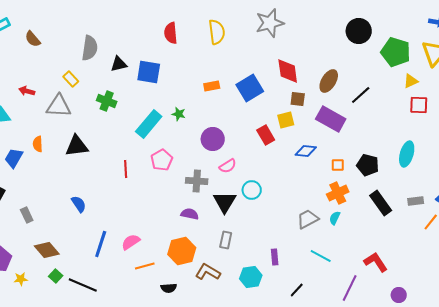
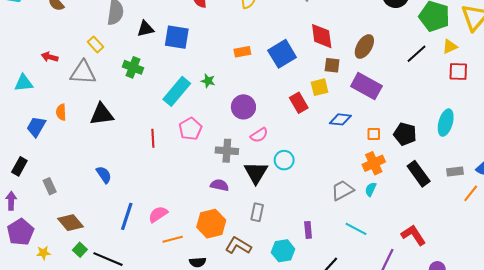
black line: (361, 95) -> (416, 54), moved

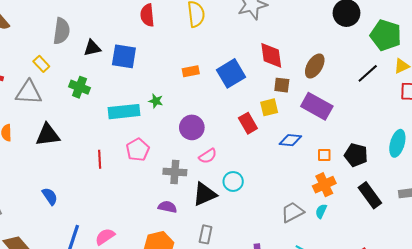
cyan rectangle: (177, 91) -> (124, 112), turned 44
black triangle: (256, 173) -> (205, 194), turned 35

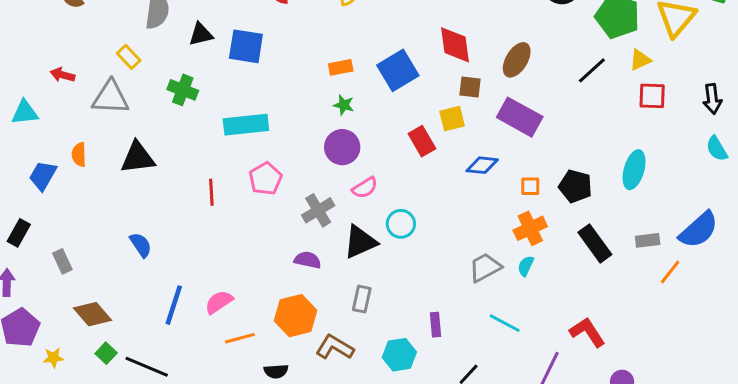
green star: (156, 101) -> (344, 105), moved
gray cross: (175, 172) -> (318, 210), turned -35

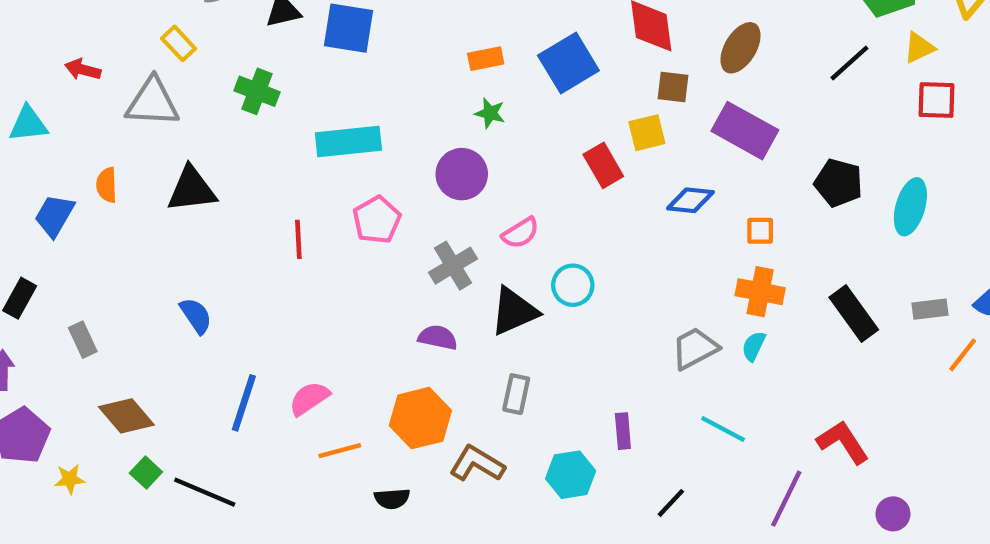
purple circle: (342, 147) -> (462, 174), moved
black pentagon: (575, 186) -> (839, 183), moved
orange cross: (530, 228) -> (760, 292), turned 36

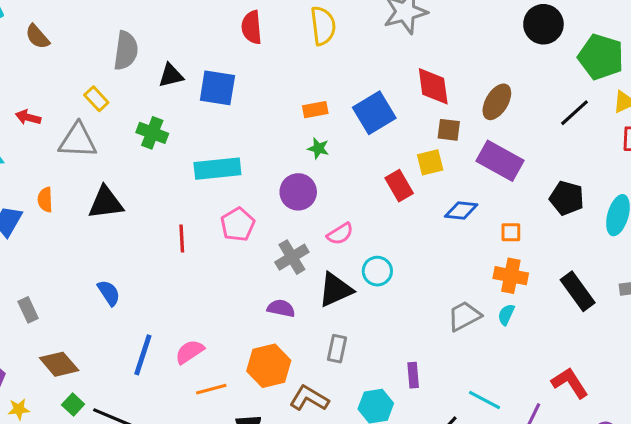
cyan line: (723, 429) -> (484, 400), moved

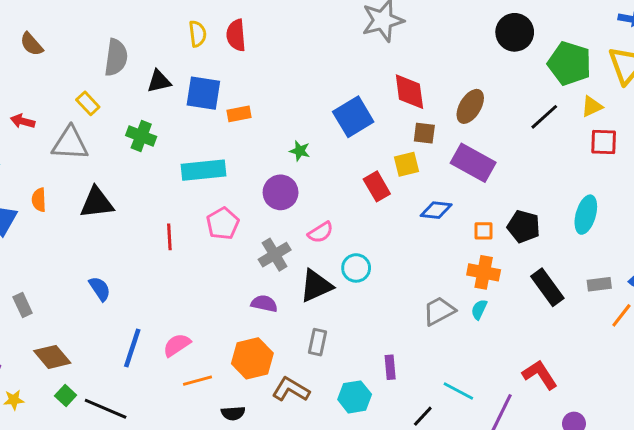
yellow semicircle: (323, 26) -> (198, 34), moved, size x0.7
orange rectangle: (315, 110) -> (239, 114), moved
black pentagon: (567, 198) -> (524, 226), moved

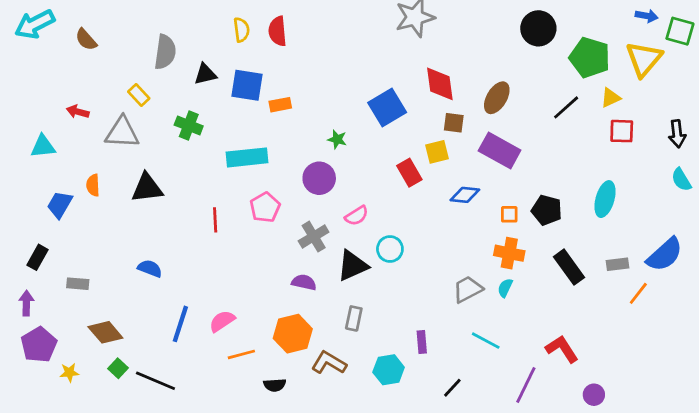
blue semicircle: (100, 289) -> (150, 268), turned -35
gray rectangle: (23, 305) -> (78, 284), turned -60
cyan line: (458, 391) -> (486, 341), moved

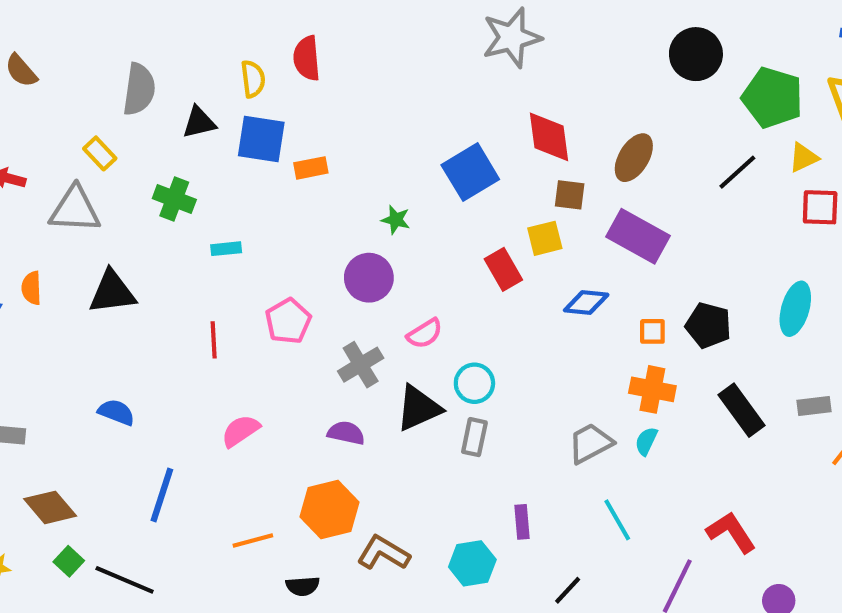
yellow semicircle: (241, 30) -> (253, 79), moved
cyan rectangle: (247, 157) -> (226, 249), moved, size x0.5
gray rectangle: (354, 318) -> (474, 437), moved
pink semicircle: (222, 321) -> (241, 431), moved
cyan line: (486, 341) -> (617, 520), turned 32

